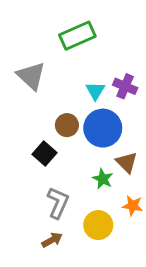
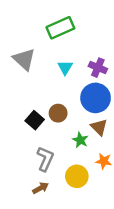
cyan triangle: (95, 91) -> (65, 68), moved
brown circle: (67, 125) -> (58, 113), moved
blue circle: (103, 128) -> (96, 98), moved

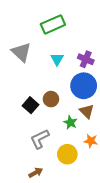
gray L-shape: (45, 159) -> (40, 139), turned -140
brown arrow: (41, 188) -> (36, 173), moved

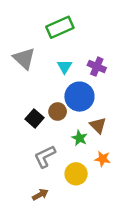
blue circle: (84, 86) -> (79, 97), moved

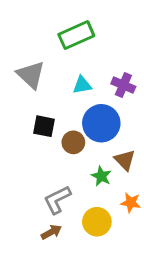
cyan triangle: (64, 67) -> (82, 85), turned 49
black square: (34, 118) -> (44, 126), moved, turned -30
brown arrow: (40, 195) -> (51, 232), moved

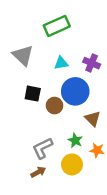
green star: (101, 176) -> (75, 140), moved

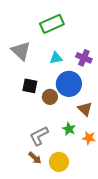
yellow circle: (72, 164) -> (59, 162), moved
brown arrow: (38, 172) -> (35, 158), turned 72

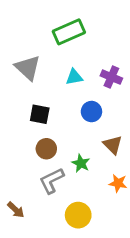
blue circle: (69, 84) -> (91, 112), size x0.6
brown circle: (50, 97) -> (46, 149), moved
green star: (69, 129) -> (81, 163), moved
brown arrow: (35, 158) -> (16, 210), moved

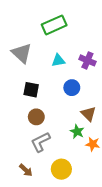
green star: (81, 163) -> (77, 132), moved
brown arrow: (16, 210) -> (26, 170), moved

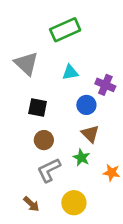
purple cross: (87, 60) -> (105, 85), moved
brown triangle: (89, 114) -> (90, 134), moved
green star: (77, 132) -> (81, 158), moved

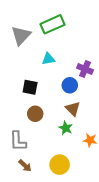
gray triangle: (26, 64) -> (21, 35), moved, turned 30
cyan triangle: (70, 72) -> (48, 59), moved
gray L-shape: (49, 170) -> (18, 141), moved, turned -65

